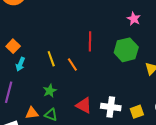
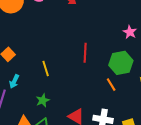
cyan arrow: (20, 64) -> (14, 81), moved
orange line: (72, 64) -> (111, 85), moved

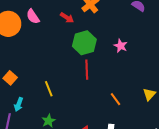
pink star: (130, 32) -> (121, 46), moved
green hexagon: (121, 63) -> (84, 43), moved

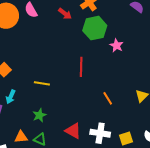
green hexagon: (84, 43) -> (95, 28), moved
yellow line: (49, 89) -> (42, 83), turned -63

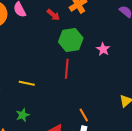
green hexagon: (95, 28) -> (71, 40), moved
orange line: (108, 98) -> (84, 115), moved

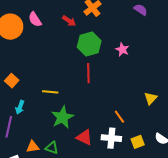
green star: (23, 115) -> (62, 117), moved, size x1.6
orange line: (84, 115) -> (119, 117), moved

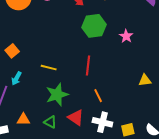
red line: (88, 73) -> (88, 66), moved
yellow triangle: (151, 98) -> (145, 80), moved, turned 32
orange line: (119, 117) -> (98, 96), moved
green triangle: (52, 148) -> (50, 122), moved

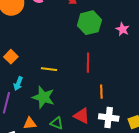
green star: (57, 95) -> (43, 97), moved, turned -30
orange line: (98, 96) -> (101, 92), turned 32

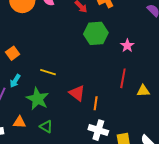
red line: (88, 63) -> (123, 78), moved
red triangle: (82, 116) -> (77, 93), moved

